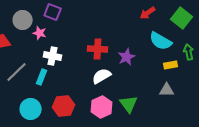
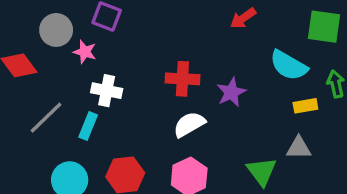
red arrow: (148, 13) -> (243, 18), moved
green square: (182, 18) -> (324, 27), turned -30
green triangle: (129, 104) -> (262, 171), moved

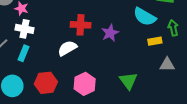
white cross: (107, 91) -> (25, 29), moved
white semicircle: (189, 124) -> (67, 48), moved
gray triangle: (299, 148) -> (167, 65), moved

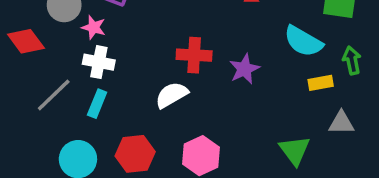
green triangle: (128, 81) -> (295, 150), moved

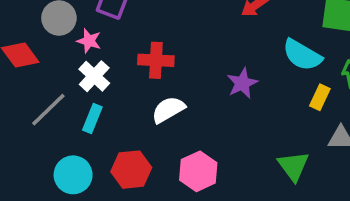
red cross: (194, 55) -> (156, 60), moved
white cross: (99, 62) -> (94, 76), turned 32
yellow rectangle: (321, 83) -> (320, 97), turned -55

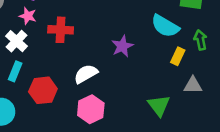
pink star: (89, 41) -> (28, 16), moved
white semicircle: (168, 110) -> (86, 74), moved
red hexagon: (131, 170) -> (43, 90), moved

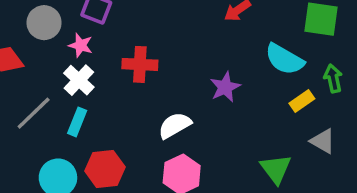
pink star: (28, 16) -> (81, 45), moved
yellow rectangle: (178, 56) -> (302, 101), turned 30
gray triangle: (193, 85) -> (323, 141), turned 30
red hexagon: (43, 90) -> (105, 169), moved

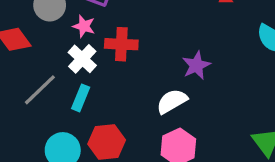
red cross: (140, 64) -> (121, 44), moved
purple star: (225, 87) -> (196, 65), moved

